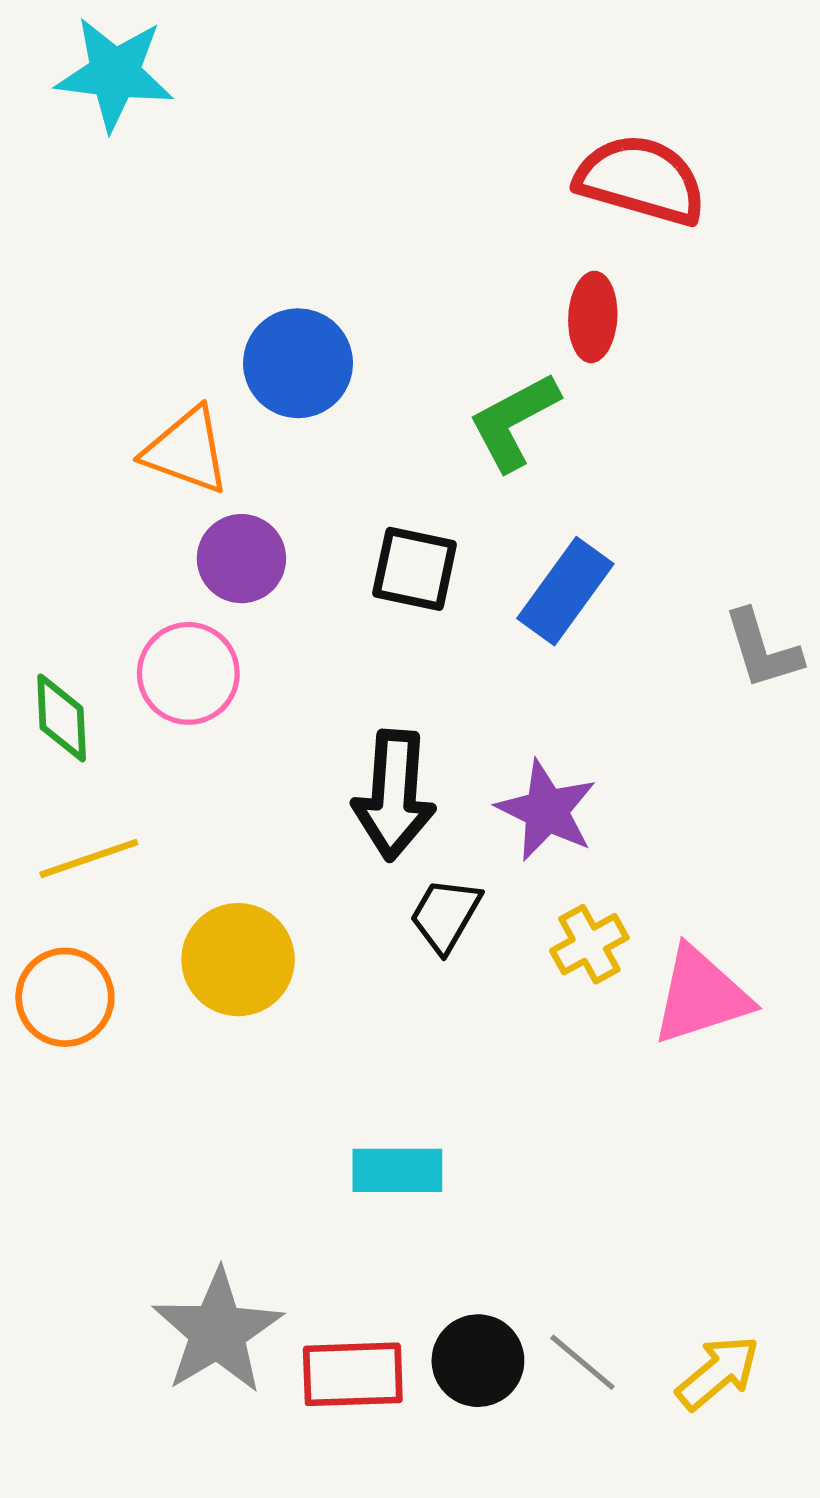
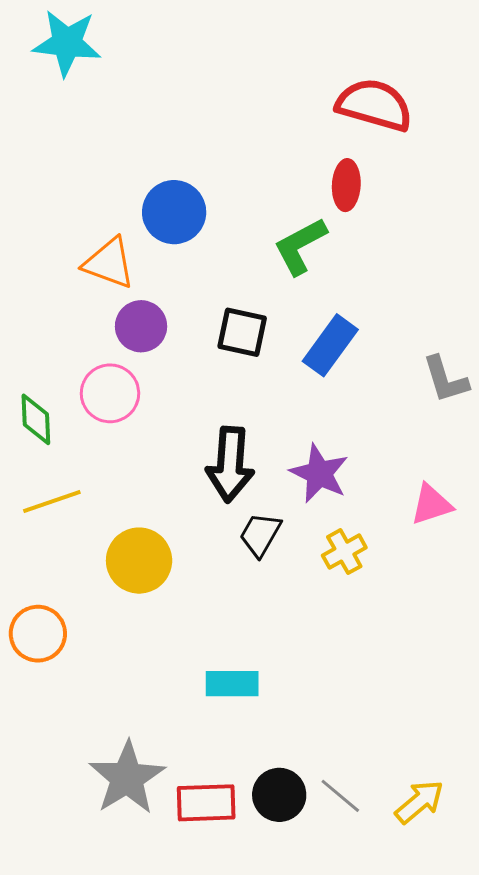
pink triangle: (701, 996) -> (431, 504), moved, size x0.7
orange circle: (65, 997) -> (38, 634), moved

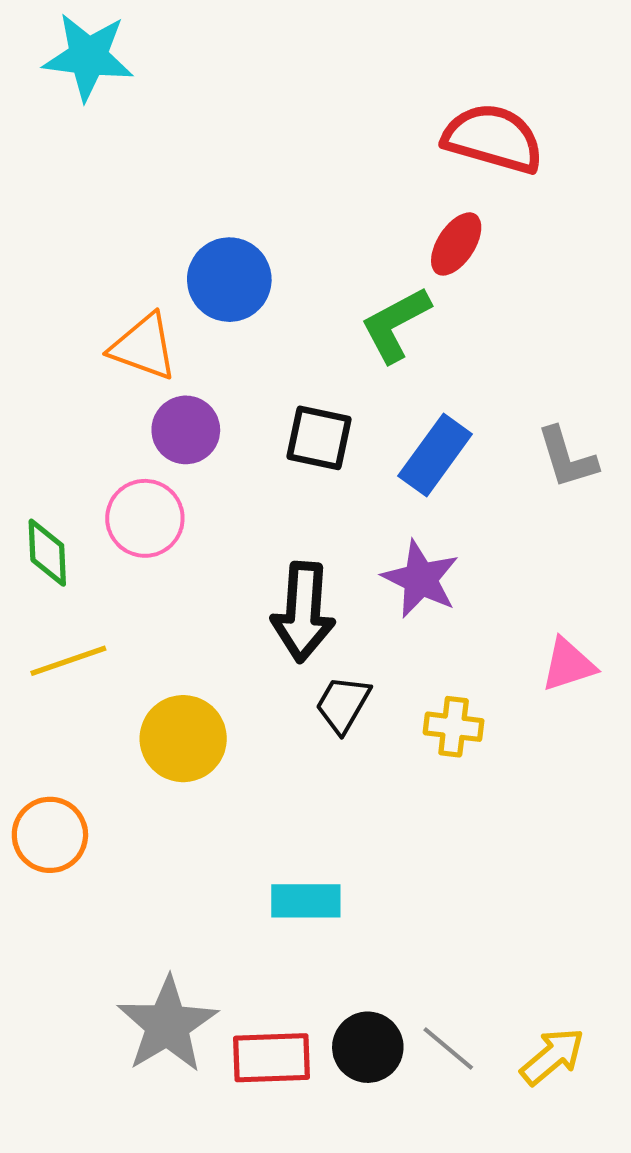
red ellipse: (346, 185) -> (456, 244), turned 30
gray L-shape: (445, 379) -> (567, 458), moved
purple star: (319, 473) -> (421, 579), moved
yellow cross: (344, 552) -> (454, 727), turned 36

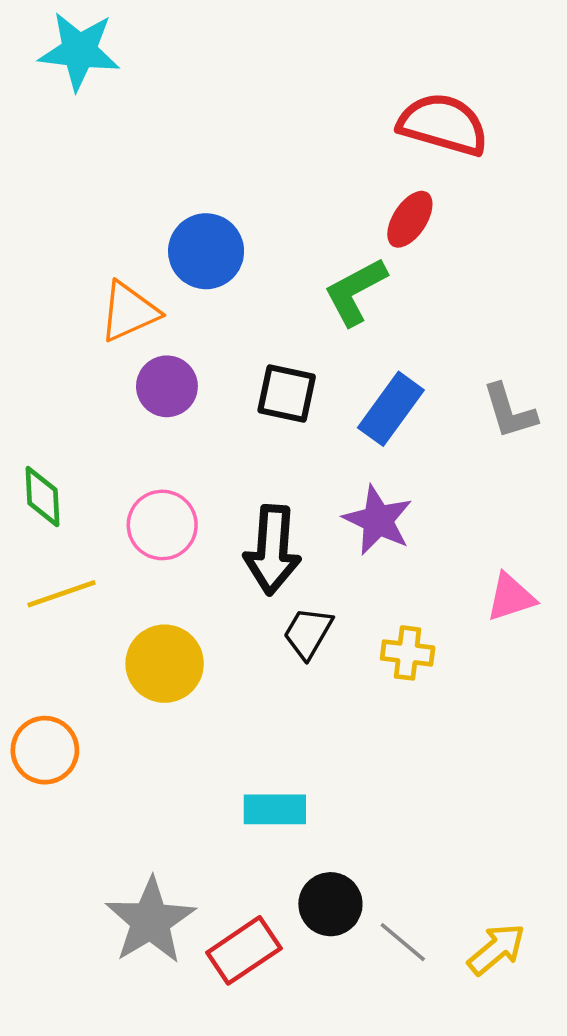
orange triangle: (144, 347) -> (129, 312), turned -44
pink circle: (145, 518) -> (162, 525), moved
black circle: (368, 1047) -> (330, 904), moved
red rectangle: (272, 1058) -> (244, 950), turned -32

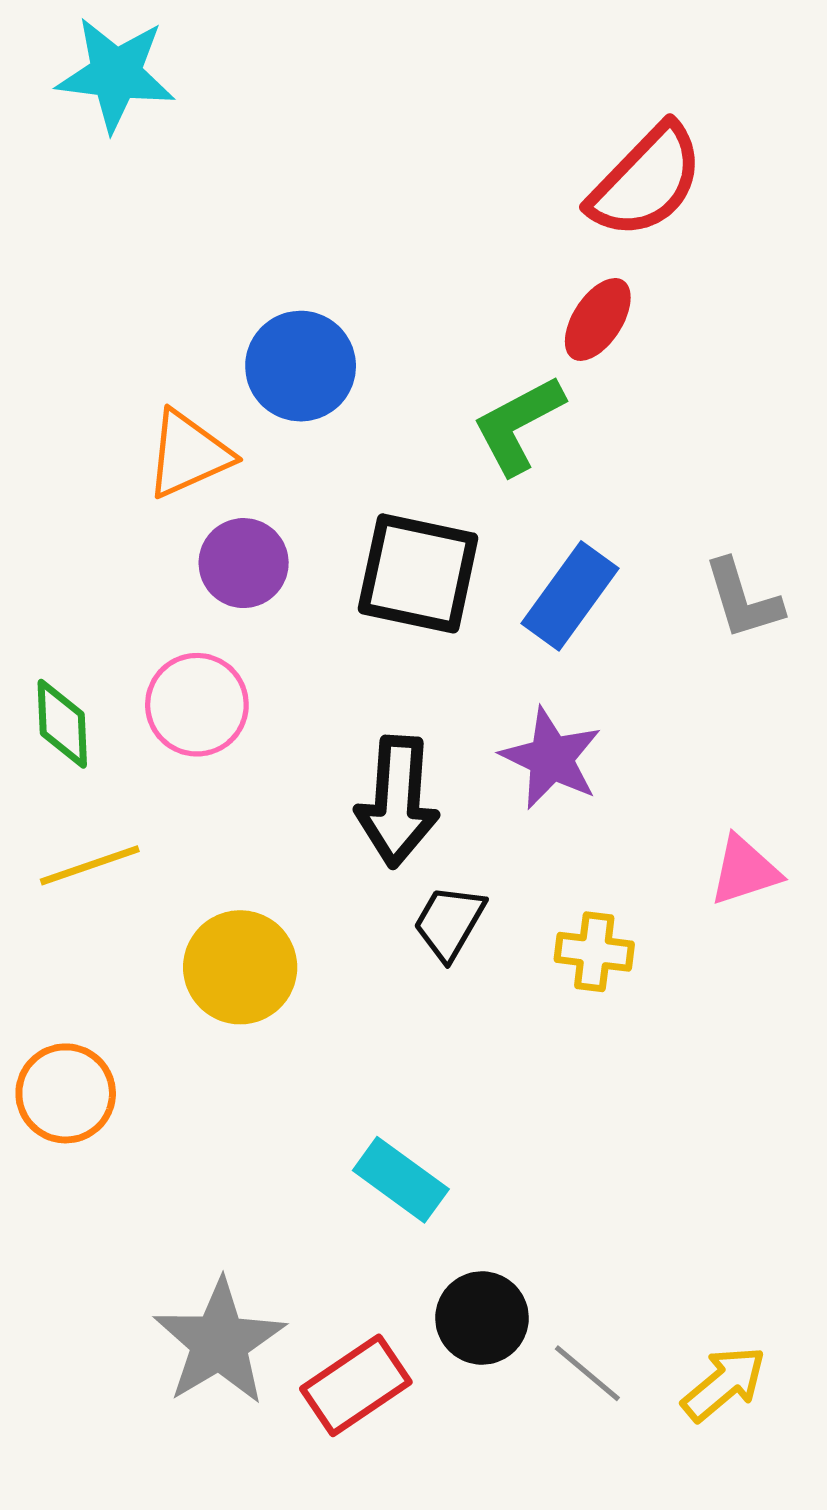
red semicircle: (443, 124) -> (646, 181), turned 118
black square: (287, 393) -> (418, 573), size x1.4
pink circle: (162, 525) -> (197, 705), moved
cyan rectangle: (275, 809) -> (401, 1180), turned 36

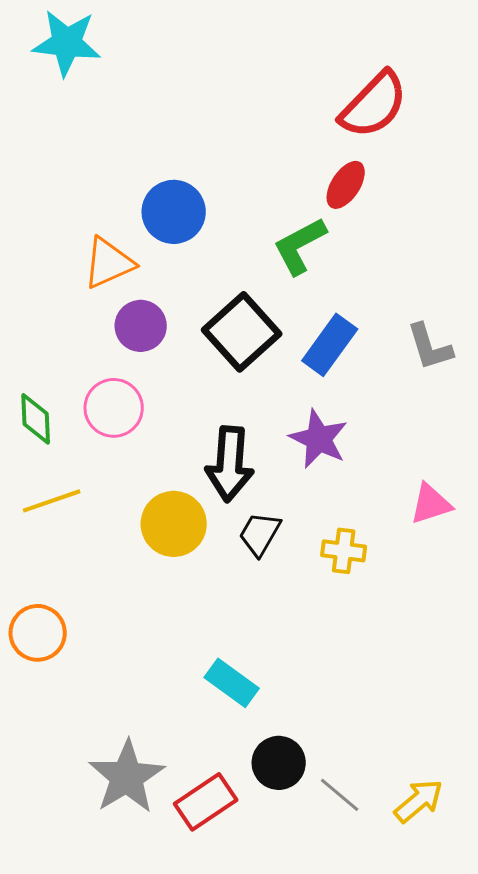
black square: (418, 573) -> (242, 332), turned 36
yellow circle: (240, 967) -> (174, 524), moved

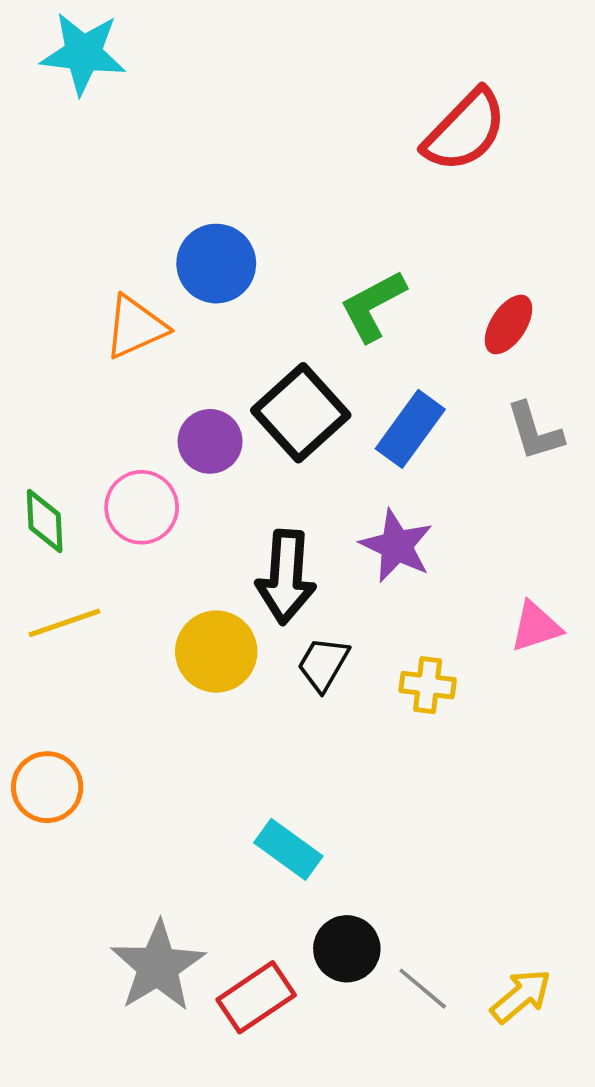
red ellipse: (346, 185) -> (508, 324), moved
purple circle: (141, 326) -> (210, 441), moved

